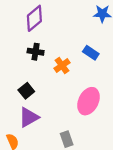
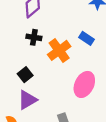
orange cross: (62, 65) -> (59, 50), size x1.5

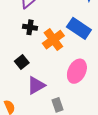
blue rectangle: (87, 38) -> (79, 28), size x1.6
purple triangle: (27, 100) -> (36, 85), moved

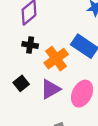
purple triangle: (36, 85) -> (50, 89), moved

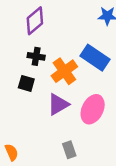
black square: (21, 83) -> (26, 83), moved, turned -35

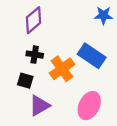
purple triangle: (58, 104) -> (39, 106), moved

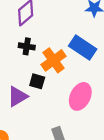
black square: (25, 81) -> (37, 81), moved
purple triangle: (39, 106) -> (17, 96), moved

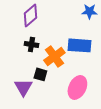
blue rectangle: (83, 48) -> (79, 45), turned -30
purple triangle: (17, 96) -> (23, 87), turned -30

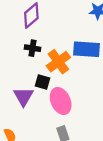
pink ellipse: (77, 87) -> (61, 101), moved, turned -50

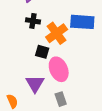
purple triangle: (23, 97) -> (35, 84), moved

